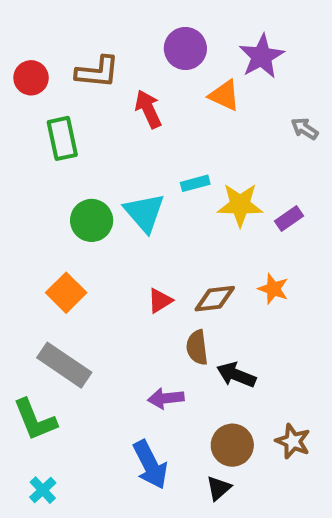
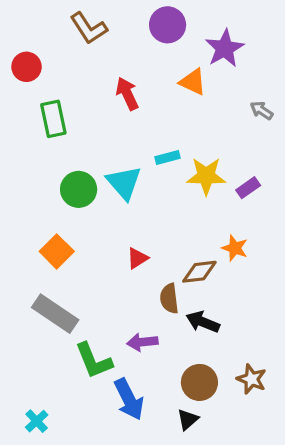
purple circle: (185, 49) -> (168, 25), moved
brown L-shape: (97, 72) -> (89, 28), moved, turned 51
brown diamond: (215, 299) -> (199, 272), moved
green L-shape: (35, 420) -> (94, 361), moved

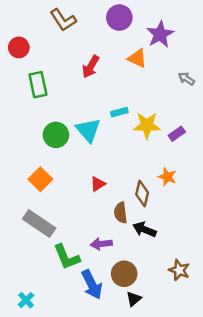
red arrow: (127, 94) -> (91, 67), turned -125
brown diamond: (199, 272) -> (142, 194), turned -70
brown circle: (199, 382) -> (124, 274), moved

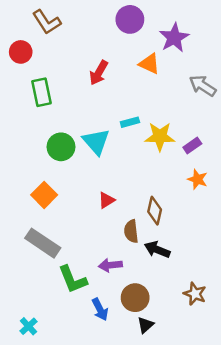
brown L-shape: (63, 20) -> (47, 22), moved
gray arrow: (186, 79) -> (203, 86), size x1.5
orange star: (167, 177) -> (198, 179), moved
blue arrow: (92, 285) -> (100, 309), size x0.7

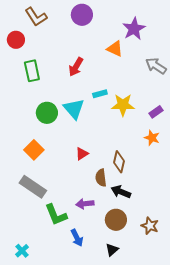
purple circle: (130, 19) -> (82, 15), moved
red arrow: (99, 73) -> (76, 67), moved
purple rectangle: (192, 146) -> (156, 112), moved
brown circle: (135, 298) -> (116, 220), moved

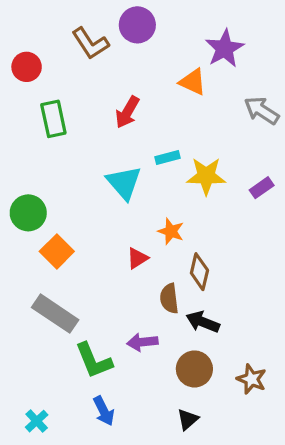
brown L-shape: (36, 17) -> (90, 43), moved
green circle: (47, 113) -> (28, 213), moved
orange star: (152, 138) -> (171, 231), moved
blue arrow: (77, 238) -> (104, 411), moved

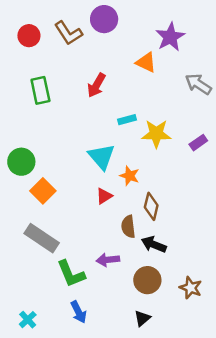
red circle: (27, 67) -> (29, 36), moved
cyan triangle: (124, 183) -> (102, 157), moved

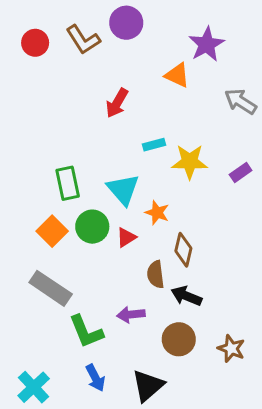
green rectangle: (40, 90) -> (68, 183), moved
green circle: (21, 162) -> (92, 227), moved
black triangle: (142, 318) -> (148, 386), moved, size x1.6
cyan cross: (28, 320) -> (34, 387), size x1.5

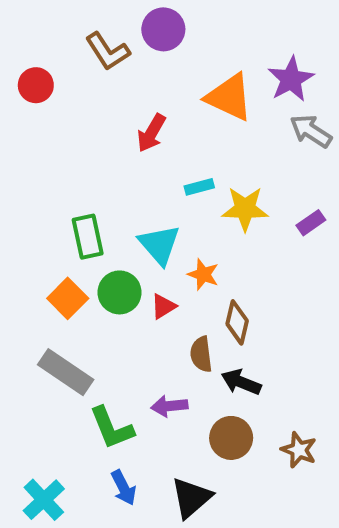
red circle: (35, 43) -> (36, 85), moved
purple star: (207, 44) -> (291, 79), moved
orange triangle: (177, 75) -> (229, 97), size x1.5

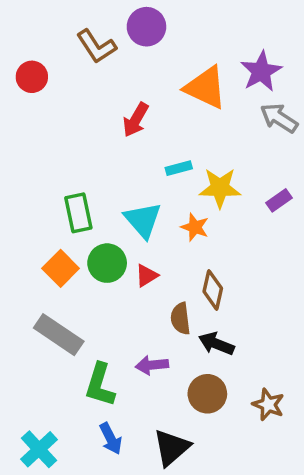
orange star: (203, 275) -> (195, 227), moved
green L-shape: (112, 428) -> (100, 385), turned 39

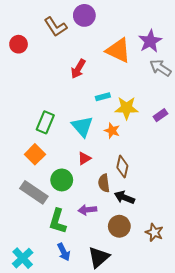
green rectangle: (78, 213) -> (45, 122), turned 35
green circle: (107, 263) -> (62, 180), moved

